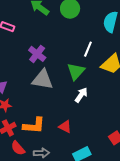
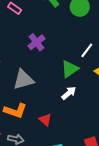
gray triangle: (43, 80) -> (23, 80), moved, turned -40

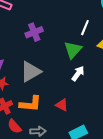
purple cross: (36, 42) -> (34, 32), turned 30

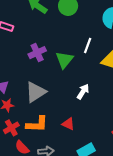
green triangle: (73, 50) -> (64, 60), moved

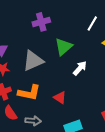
green triangle: (64, 60) -> (64, 47), moved

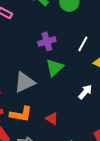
purple cross: (41, 22) -> (47, 41), moved
white arrow: (80, 68) -> (85, 92), moved

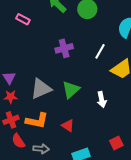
green triangle: (55, 68) -> (71, 90), moved
white arrow: (85, 92) -> (102, 100), turned 126

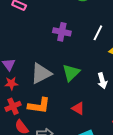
purple cross: (64, 48) -> (62, 32), turned 30
red triangle: (68, 126) -> (78, 108), moved

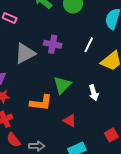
gray triangle: (41, 73) -> (25, 53), moved
orange L-shape: (39, 106) -> (41, 103), moved

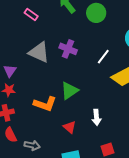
gray triangle: (25, 53) -> (39, 52), turned 40
white arrow: (94, 93) -> (96, 117), moved

